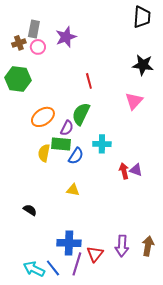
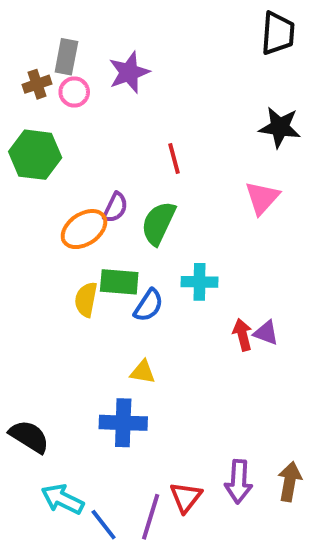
purple semicircle: (67, 128) -> (115, 207), moved
black semicircle: (30, 210) -> (29, 437), moved, size x1.5
blue cross: (69, 243) -> (123, 423), moved
cyan arrow: (34, 269) -> (62, 499), moved

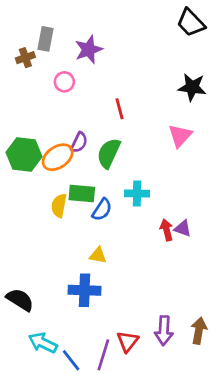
black trapezoid: (278, 33) -> (191, 23), turned 132
pink circle: (74, 92) -> (64, 82), moved
green hexagon: (35, 155) -> (24, 154), moved

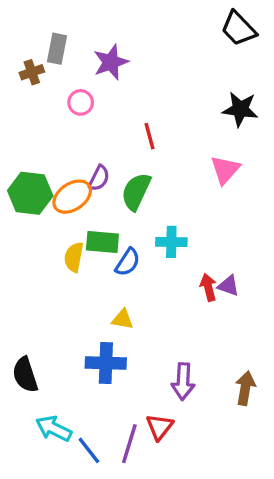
black semicircle: (20, 300) -> (25, 375), turned -140
purple arrow: (164, 331) -> (183, 381), moved
brown arrow: (199, 331) -> (245, 388), moved

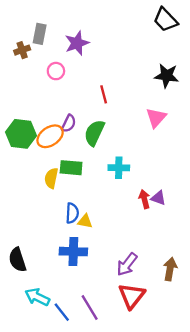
blue semicircle: (128, 262) -> (72, 213), moved, turned -30
purple arrow: (183, 381) -> (127, 264), turned 35
red triangle: (160, 427) -> (132, 296), moved, size x1.4
purple line: (129, 444) -> (90, 307), turned -48

